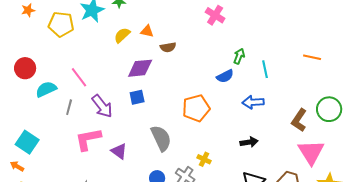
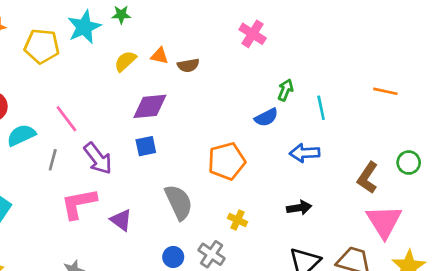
brown semicircle: (168, 47) -> (188, 65), moved
green circle: (329, 109) -> (409, 163), size x0.7
yellow cross: (204, 159) -> (238, 220), moved

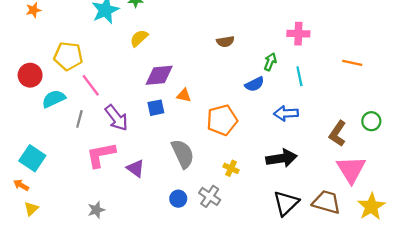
pink cross: (253, 34) -> (298, 34), moved, turned -30
yellow pentagon: (42, 46) -> (68, 56), moved
orange triangle: (160, 56) -> (184, 95), moved
brown semicircle: (188, 65) -> (225, 42), moved
black arrow: (299, 208) -> (282, 158), size x1.5

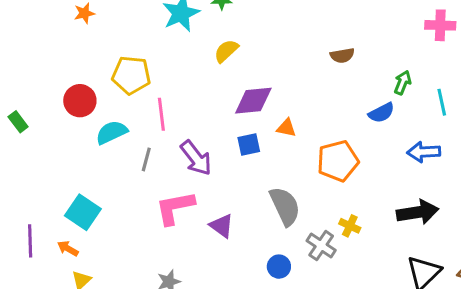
pink cross: (298, 34) -> (440, 25), moved
pink line: (91, 85) -> (161, 114), turned 30
gray cross: (210, 196) -> (321, 245), moved

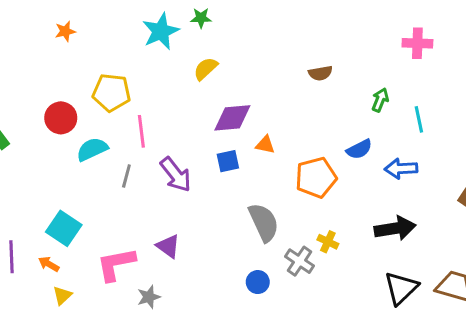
blue semicircle: (381, 113) -> (359, 149), moved
pink L-shape: (175, 208) -> (116, 264), moved
purple triangle: (222, 226) -> (168, 246), moved

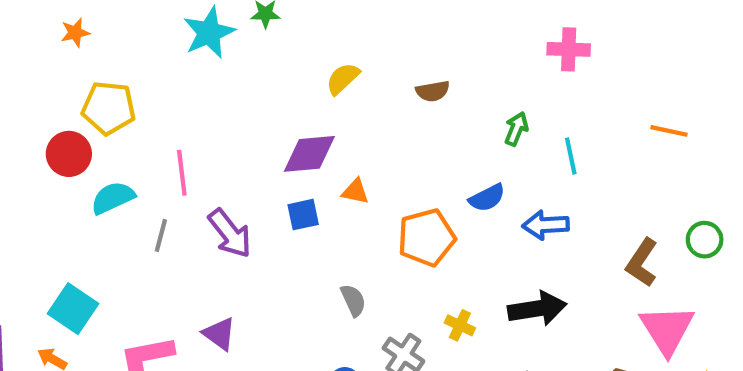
yellow semicircle: (206, 69) -> (343, 79), moved
yellow pentagon: (112, 93) -> (109, 108), moved
gray semicircle: (264, 222) -> (353, 300), size x0.6
yellow cross: (328, 242) -> (460, 325), moved

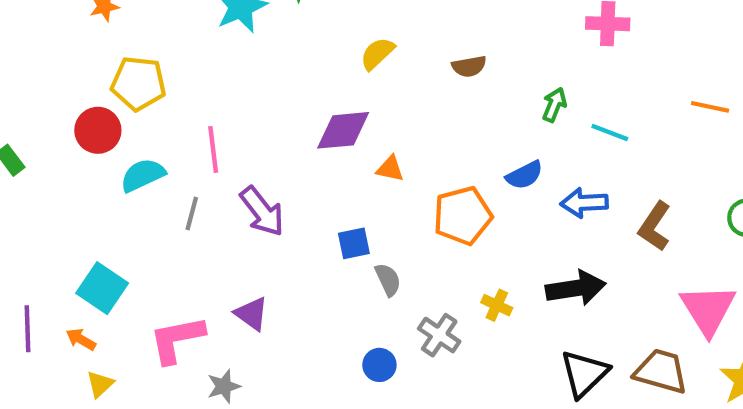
cyan line: (571, 156) -> (610, 132), turned -57
blue square: (303, 215) -> (354, 243), moved
brown L-shape: (642, 263) -> (655, 226), moved

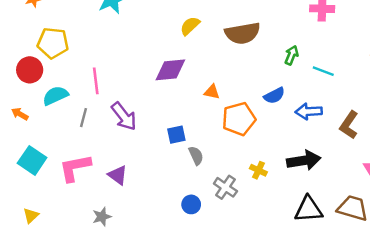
brown semicircle: (469, 66) -> (243, 33), size x1.8
orange triangle: (390, 169) -> (212, 92), moved
orange arrow: (81, 339) -> (20, 114), moved
pink L-shape: (177, 339) -> (75, 168), moved
black triangle: (584, 373) -> (309, 209), turned 40

